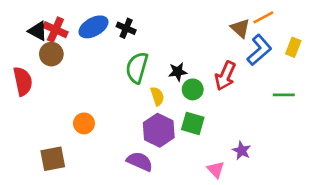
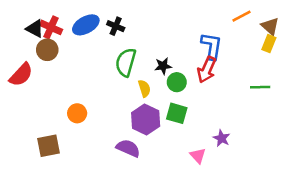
brown triangle: (240, 28) -> (270, 26), moved
blue L-shape: (259, 50) -> (212, 46), moved, turned -40
red semicircle: (23, 81) -> (21, 75), turned 55

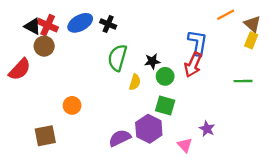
yellow semicircle: (144, 88) -> (135, 82), turned 35
purple hexagon: (146, 120) -> (149, 129), moved
purple semicircle: (128, 148) -> (120, 138), turned -50

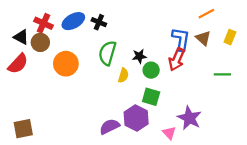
brown triangle: (252, 24) -> (203, 38), moved
black triangle: (33, 26) -> (21, 37), moved
orange circle: (72, 105) -> (66, 64), moved, size x1.5
purple star: (207, 129) -> (189, 118), size x1.6
brown square: (45, 136) -> (23, 129), moved

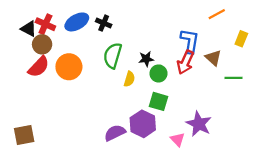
black triangle: (21, 37) -> (29, 29), moved
brown triangle: (203, 38) -> (213, 58), moved
red semicircle: (18, 64) -> (39, 67), moved

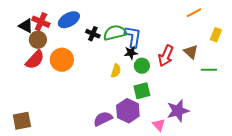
black cross: (104, 23) -> (93, 34), moved
blue L-shape: (190, 41) -> (133, 37), moved
green semicircle: (113, 56) -> (115, 33), moved, turned 60
green square: (158, 101) -> (142, 91), turned -30
purple star: (199, 124) -> (178, 111), turned 30

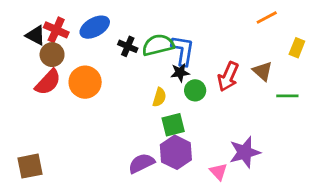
green square: (142, 91) -> (173, 125), moved

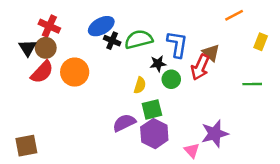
blue ellipse: (95, 27) -> (101, 26), moved
black triangle: (36, 35) -> (28, 48), moved, turned 30
blue L-shape: (183, 50) -> (177, 44), moved
brown triangle: (263, 71) -> (211, 53), moved
purple semicircle: (141, 163) -> (124, 123), moved

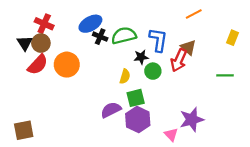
orange line: (234, 15) -> (194, 14), moved

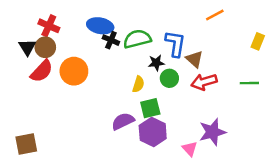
blue ellipse: (90, 24) -> (100, 26), turned 40
brown triangle: (188, 47) -> (194, 59), moved
red arrow: (179, 60) -> (204, 82), moved, turned 50

